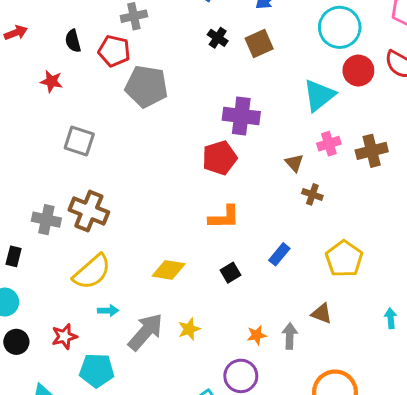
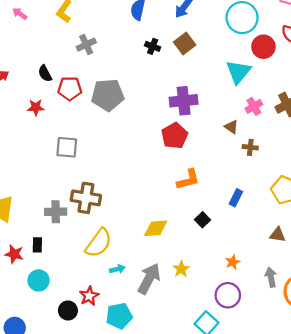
red pentagon: (114, 51) -> (70, 89), moved
gray arrow: (290, 336) -> (271, 277), moved
black circle: (16, 342) -> (68, 311), moved

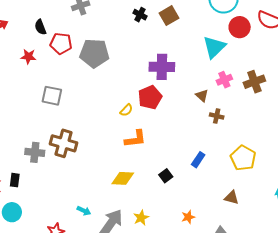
orange L-shape: (188, 180) -> (135, 139), moved
yellow semicircle: (99, 243) -> (126, 110), moved, size x0.5
cyan arrow: (117, 269) -> (84, 211), turned 32

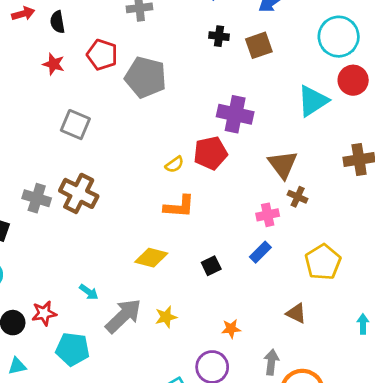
black cross: (140, 15) -> (219, 36), turned -32
black semicircle: (40, 27) -> (57, 22), moved
pink cross: (224, 80) -> (268, 215), moved
brown triangle: (202, 96) -> (283, 165), size x1.6

